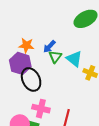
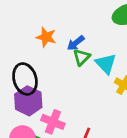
purple hexagon: (20, 63) -> (28, 101), moved
black ellipse: (31, 79) -> (25, 79), moved

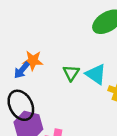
blue arrow: (76, 43) -> (22, 70), moved

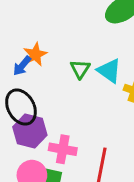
orange star: (33, 61) -> (35, 54), turned -30

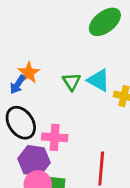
purple hexagon: (30, 131) -> (34, 161), moved
pink cross: (63, 149) -> (55, 137), moved

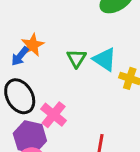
pink cross: (55, 137) -> (54, 115), turned 30

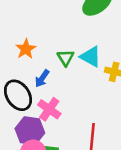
blue arrow: (20, 56) -> (42, 78), moved

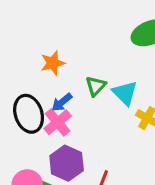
pink cross: (49, 109) -> (58, 122), moved
purple hexagon: (30, 131) -> (67, 163), moved

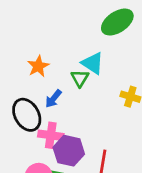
cyan triangle: (125, 93) -> (93, 63), moved
pink cross: (58, 122) -> (51, 135), moved, turned -30

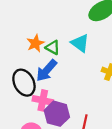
green triangle: (80, 78) -> (53, 47), moved, turned -35
blue arrow: (53, 99) -> (47, 71), size x1.5

